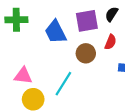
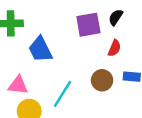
blue trapezoid: (56, 32) -> (40, 49), moved
brown circle: (86, 53) -> (102, 80), moved

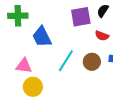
red semicircle: (114, 48) -> (102, 36), turned 88
cyan line: (63, 94) -> (66, 61), moved

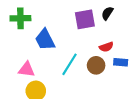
red semicircle: (102, 36) -> (106, 47), moved, turned -40

